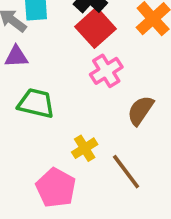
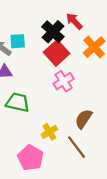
brown semicircle: (140, 110) -> (84, 119), moved

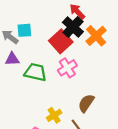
black cross: (53, 32) -> (73, 27), moved
green trapezoid: (18, 102) -> (35, 72), moved

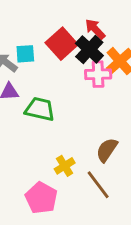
red square: (61, 41) -> (62, 44), moved
pink cross: (67, 68) -> (98, 74), moved, turned 30

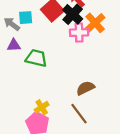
brown semicircle: (107, 150) -> (85, 88), turned 30
yellow cross: (65, 166) -> (42, 107), moved

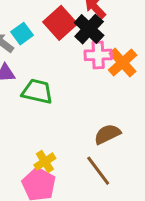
cyan square: (26, 18) -> (22, 34), turned -32
orange cross: (95, 23) -> (123, 63), moved

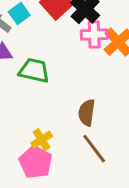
brown semicircle: (107, 134) -> (87, 113), moved, turned -56

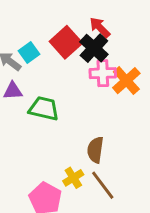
yellow cross: (42, 140) -> (73, 178), moved

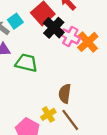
black cross: (94, 48) -> (54, 28), moved
pink cross: (103, 73) -> (70, 36), turned 30

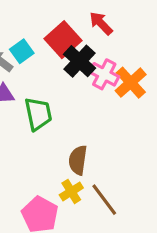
green trapezoid: (26, 63) -> (38, 114), turned 65
brown semicircle: (65, 94) -> (78, 160), moved

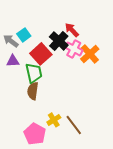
red arrow: (101, 23) -> (72, 30), moved
red square: (63, 40) -> (41, 54), moved
brown semicircle: (78, 160) -> (33, 91), moved

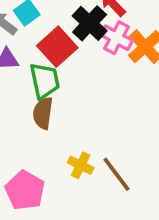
yellow cross: (54, 120) -> (81, 165), turned -32
pink pentagon: (35, 134) -> (25, 190), moved

